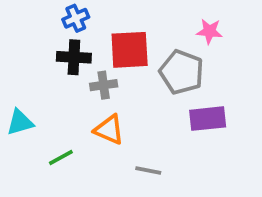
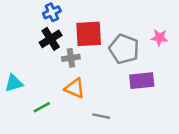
pink star: (209, 31) -> (159, 38), moved
black cross: (74, 57) -> (51, 39), turned -35

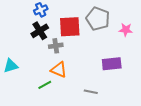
gray pentagon: (124, 49) -> (98, 19), moved
green line: (42, 107) -> (45, 85), moved
gray line: (101, 116) -> (91, 92), moved

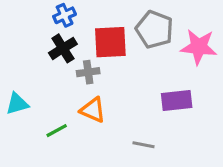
pink star: (126, 30) -> (199, 47), size x1.6
green line: (45, 85) -> (57, 131), moved

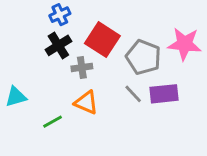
gray pentagon: (155, 29) -> (143, 57), moved
red square: (110, 42) -> (102, 40), turned 36
gray line: (143, 145) -> (133, 94), moved, turned 36

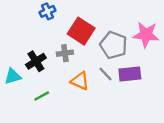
black cross: (58, 45) -> (36, 61), moved
orange triangle: (86, 103) -> (80, 81), moved

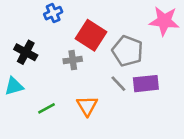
pink star: (146, 35) -> (164, 21), moved
black cross: (36, 61) -> (26, 52), moved, turned -30
orange triangle: (80, 81) -> (87, 106), moved, turned 36

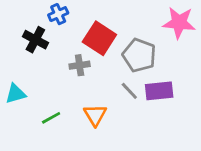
black cross: (26, 52) -> (35, 40), moved

